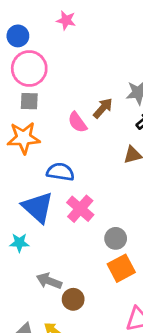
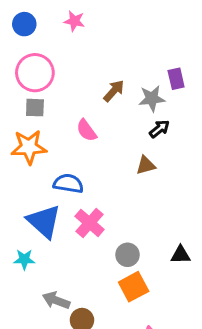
blue circle: (18, 36) -> (24, 24), moved
brown arrow: (103, 108) -> (114, 91), moved

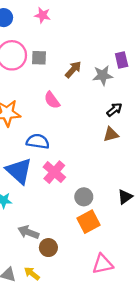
gray square: (35, 108) -> (39, 58), moved
black arrow: (159, 129) -> (114, 110), moved
brown triangle: (146, 165) -> (111, 134), moved
black triangle: (181, 255) -> (125, 197), turned -35

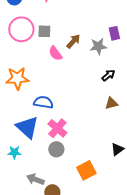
pink semicircle: (52, 100) -> (55, 53), moved
brown triangle: (111, 134) -> (111, 103), moved
gray circle: (84, 197) -> (56, 149), moved

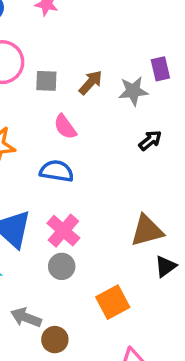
gray square: (44, 31) -> (46, 81), moved
pink semicircle: (55, 53) -> (65, 127), moved
blue semicircle: (43, 102) -> (57, 171), moved
brown triangle: (111, 103) -> (147, 231), moved, size x1.5

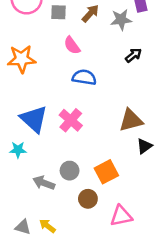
blue semicircle: (57, 171) -> (84, 77), moved
gray circle: (62, 266) -> (70, 171), moved
brown circle: (55, 340) -> (88, 199), moved

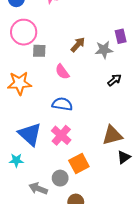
gray square: (58, 12) -> (39, 51), moved
blue semicircle: (84, 77) -> (62, 104), moved
orange square: (106, 172) -> (79, 163), moved

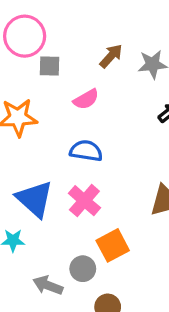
pink semicircle: (62, 72) -> (86, 99), turned -84

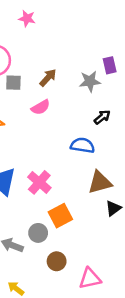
brown arrow: (111, 56) -> (48, 78), moved
blue semicircle: (86, 151) -> (82, 145), moved

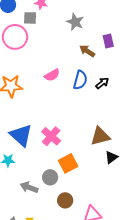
brown arrow: (48, 78) -> (87, 51), moved, turned -98
gray star: (90, 81) -> (75, 22), moved, turned 30
gray square: (13, 83) -> (30, 18), moved
blue semicircle: (82, 145) -> (80, 80), moved, turned 96

